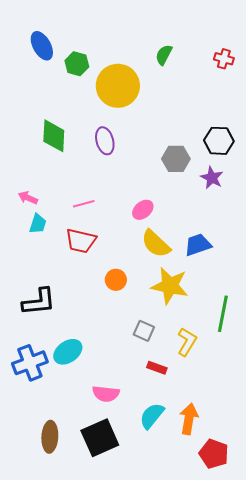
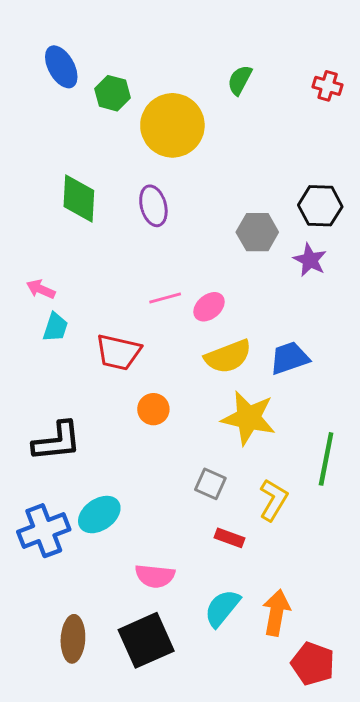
pink line: (84, 204) -> (165, 298), moved
yellow semicircle: (156, 244) -> (228, 357), turned -64
orange circle: (116, 280) -> (153, 409), moved

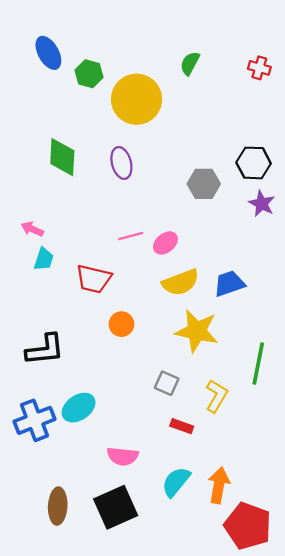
purple star: (310, 260) -> (262, 204), moved
red pentagon: (313, 664) -> (248, 526), size x1.4

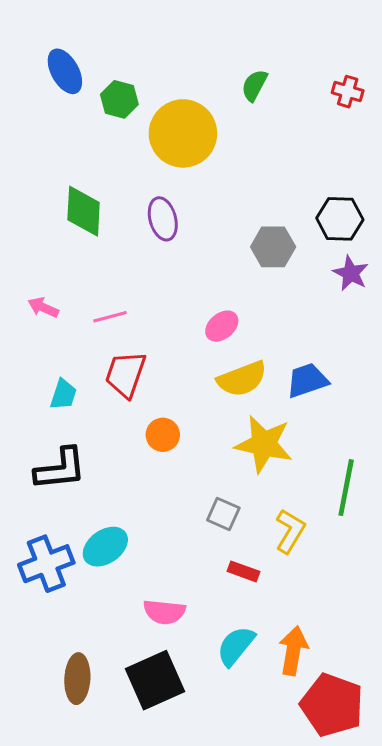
pink line: (131, 236) -> (110, 317), moved
cyan trapezoid: (44, 259) -> (63, 394), moved
red trapezoid: (94, 279) -> (126, 374), turned 96

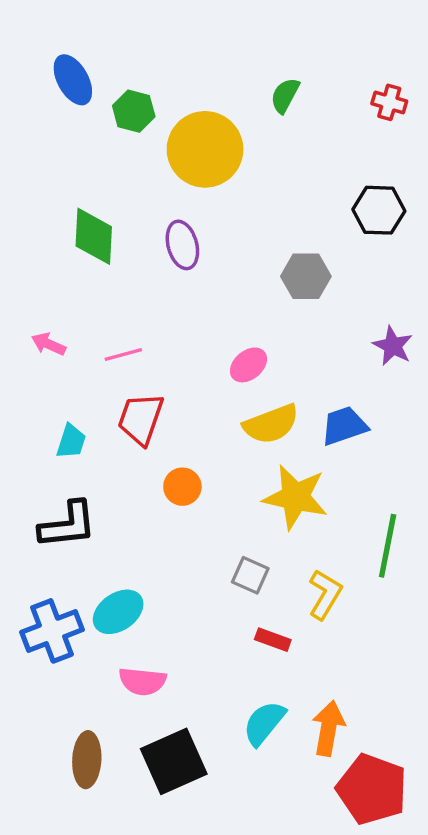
black hexagon: (340, 219) -> (379, 210), moved
purple star: (351, 273) -> (393, 346), moved
pink semicircle: (164, 612) -> (142, 681), moved

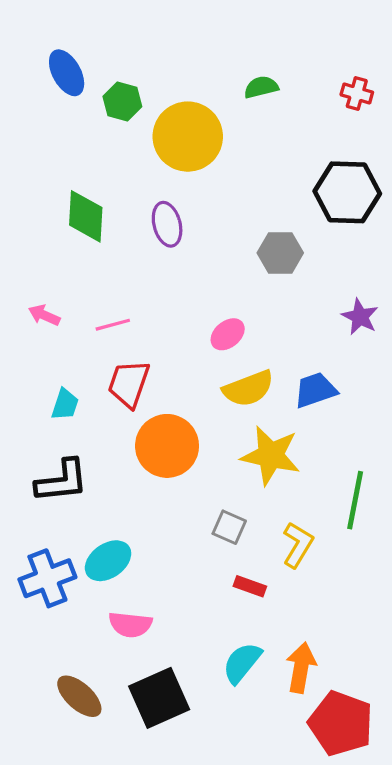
green semicircle: (285, 95) -> (261, 87), turned 48
black hexagon: (379, 210) -> (347, 192), size x1.4
orange circle: (182, 487) -> (167, 446), size x1.8
brown ellipse: (87, 760) -> (79, 696), turned -51

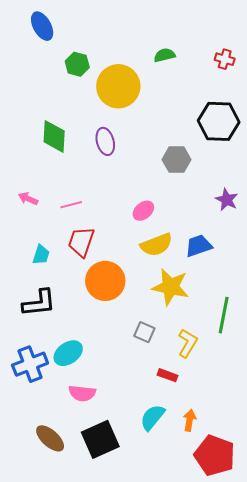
blue ellipse: (67, 73) -> (42, 26), moved
red rectangle: (250, 586) -> (167, 375), moved
orange arrow: (301, 668) -> (190, 420), size x0.7

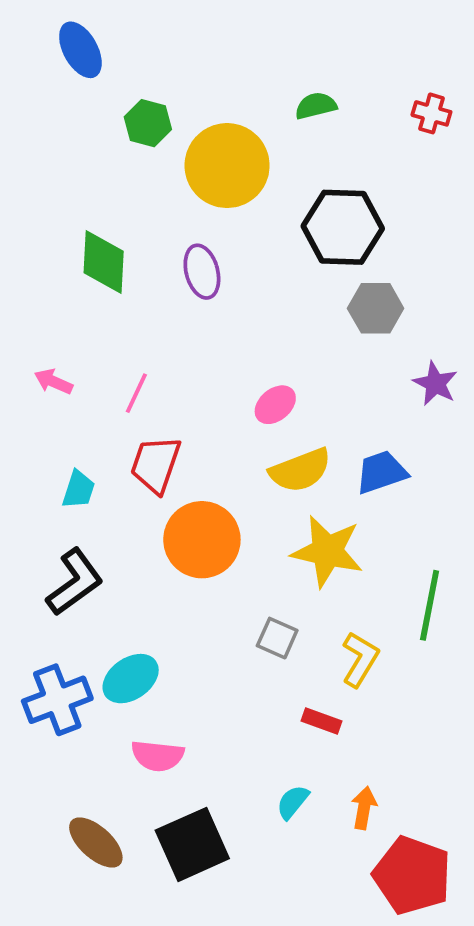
black hexagon: (219, 121) -> (343, 227), moved
gray hexagon: (176, 160) -> (376, 308), moved
pink line: (71, 205) -> (136, 393), turned -50
black L-shape: (39, 303) -> (75, 582), turned -30
cyan semicircle: (152, 417) -> (293, 802), size x0.7

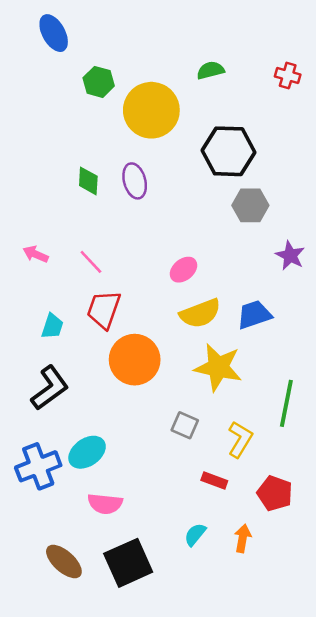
green diamond: (104, 262) -> (88, 181), moved, size x0.7
pink line: (136, 393) -> (91, 262), turned -68
red pentagon: (412, 875) -> (275, 493), moved, size x0.7

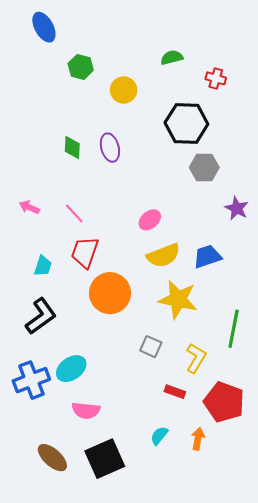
red cross: (288, 75) -> (216, 78), moved
yellow circle: (151, 110) -> (124, 90), size x0.6
red pentagon: (275, 493) -> (224, 402), size x1.4

